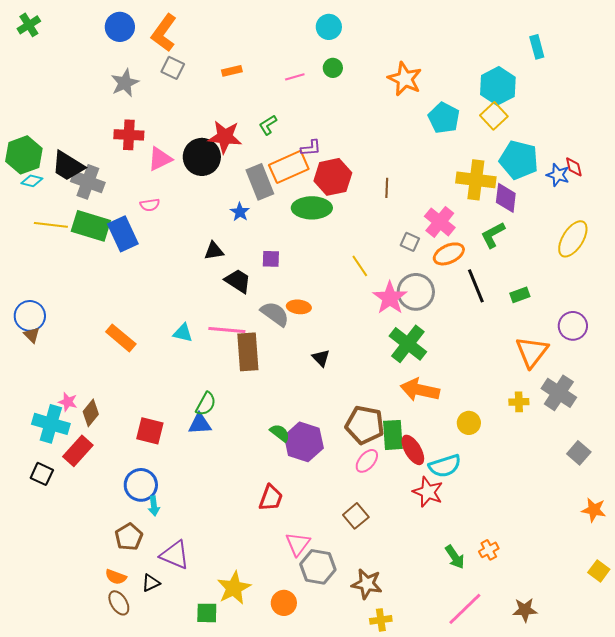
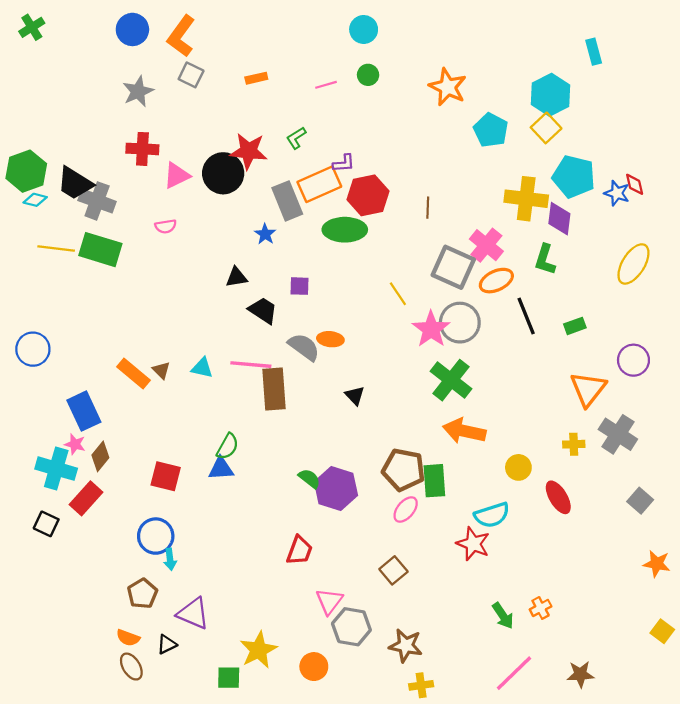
blue rectangle: (123, 234) -> (84, 411), moved
green L-shape: (493, 235) -> (545, 260), turned -44
gray square: (410, 242) -> (453, 267), size x2.0
brown triangle: (32, 335) -> (161, 370), moved
red ellipse: (413, 450) -> (558, 497), moved

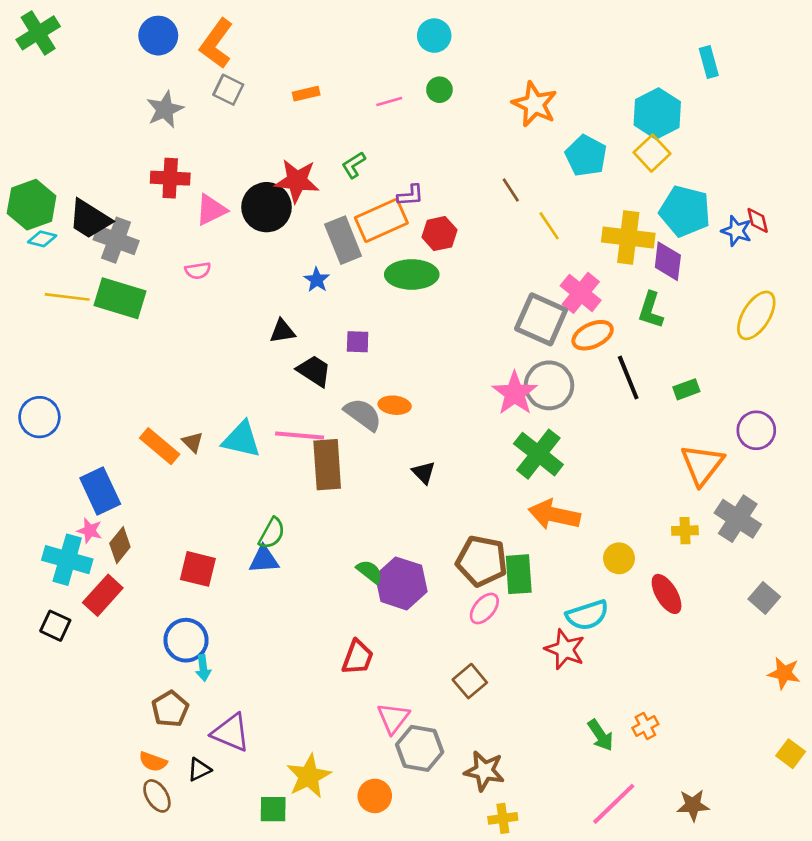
green cross: (32, 27) -> (38, 33), size x1.4
red hexagon: (368, 195) -> (439, 234), size x0.7
brown line: (428, 208) -> (511, 190), moved, turned -35
yellow line: (398, 294) -> (549, 226), moved
cyan triangle: (202, 368) -> (241, 440), size x1.5

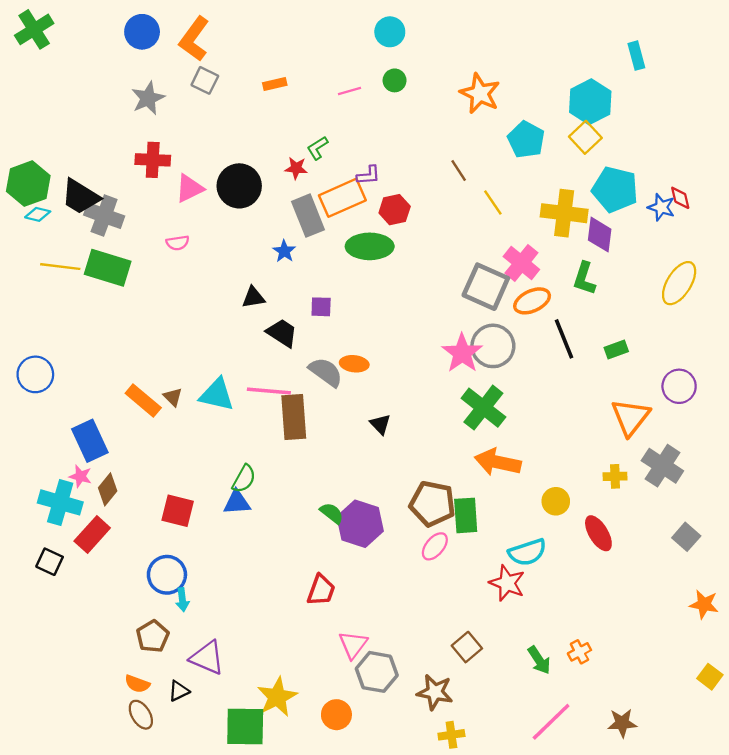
red star: (297, 181) -> (296, 168), moved, size x0.6
brown square: (470, 681) -> (467, 647), moved
green square: (273, 809) -> (245, 727), size x1.6

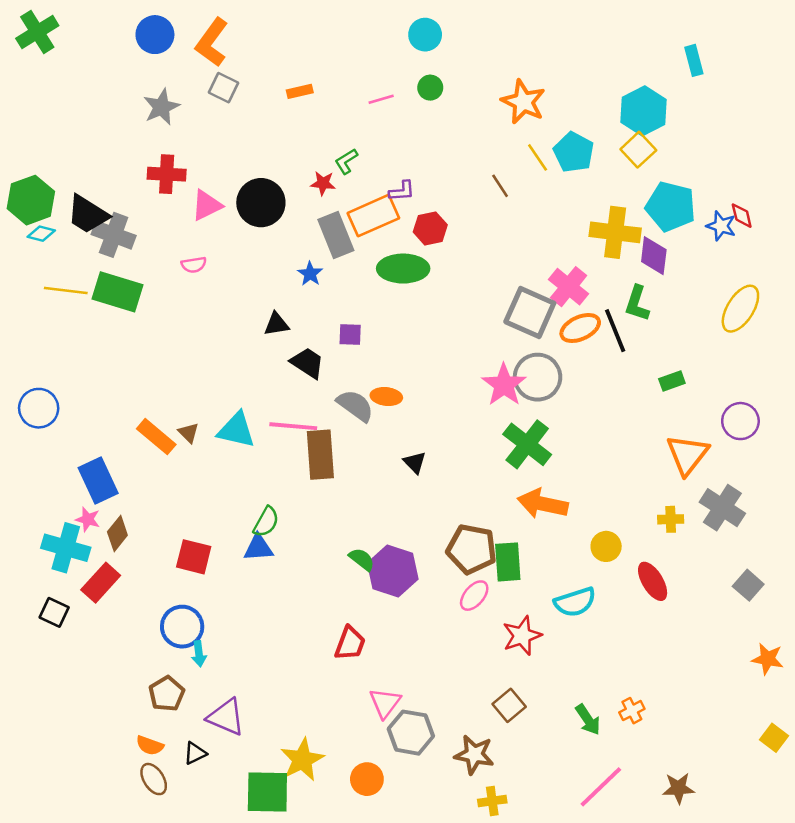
yellow line: (493, 203) -> (538, 157), moved
black line: (564, 339) -> (615, 331), moved
red star: (507, 583) -> (522, 636), moved, turned 30

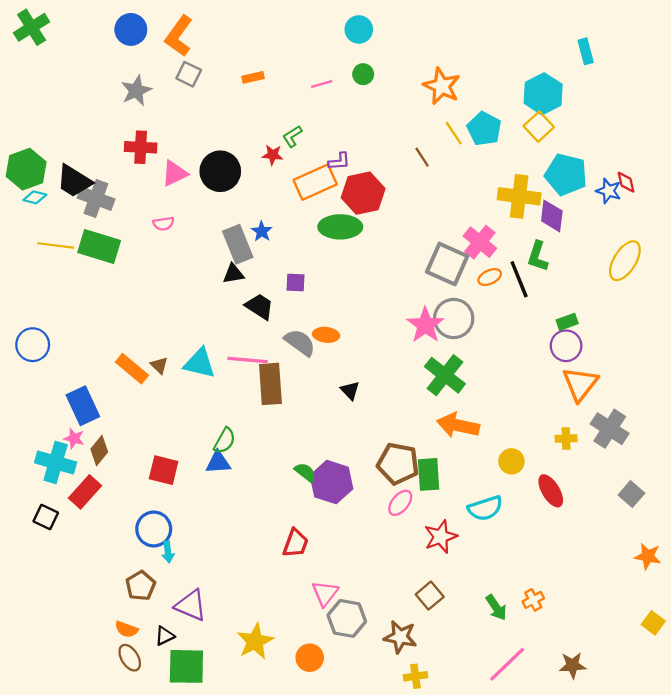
red hexagon: (430, 228) -> (363, 193), size x1.5
gray rectangle: (336, 235) -> (238, 244), moved
orange ellipse: (580, 328) -> (490, 277), size x0.7
purple circle: (740, 421) -> (566, 346), moved
green square: (267, 792) -> (186, 666), moved

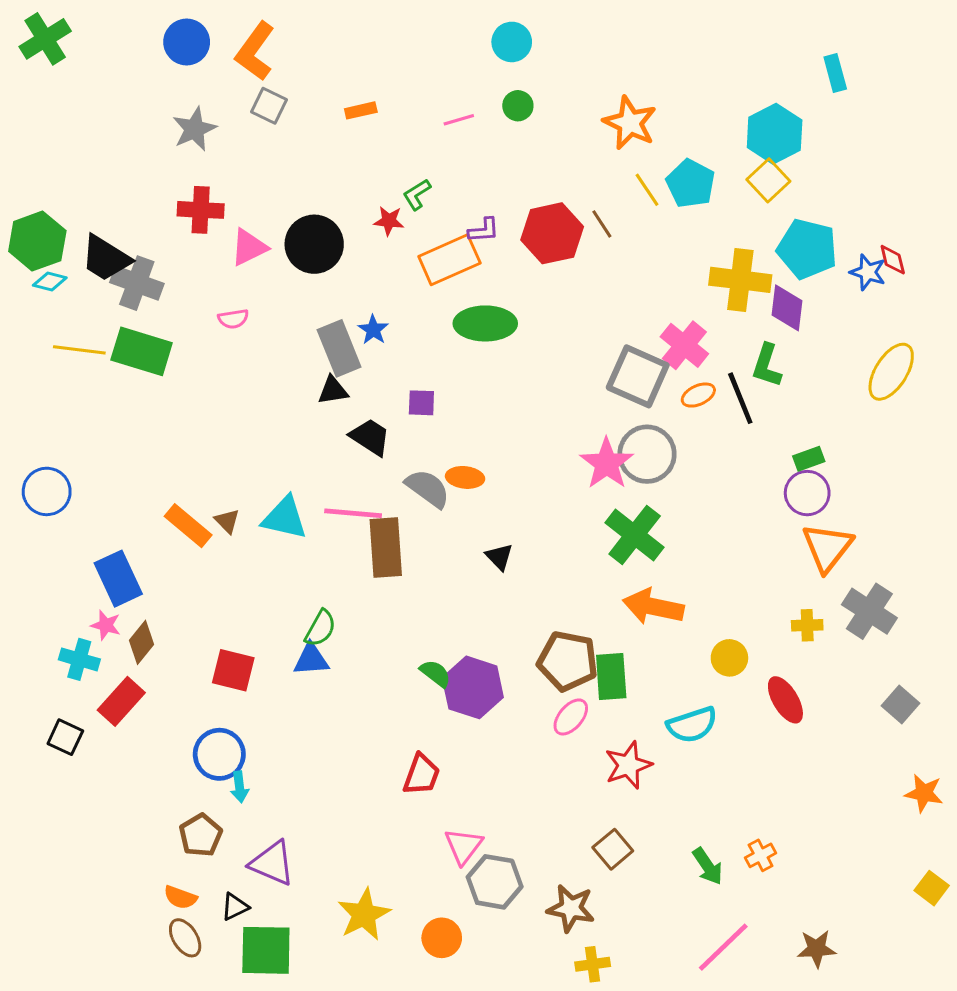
red hexagon: (363, 193) -> (552, 233), moved
cyan cross: (56, 462) -> (79, 659), size x0.7

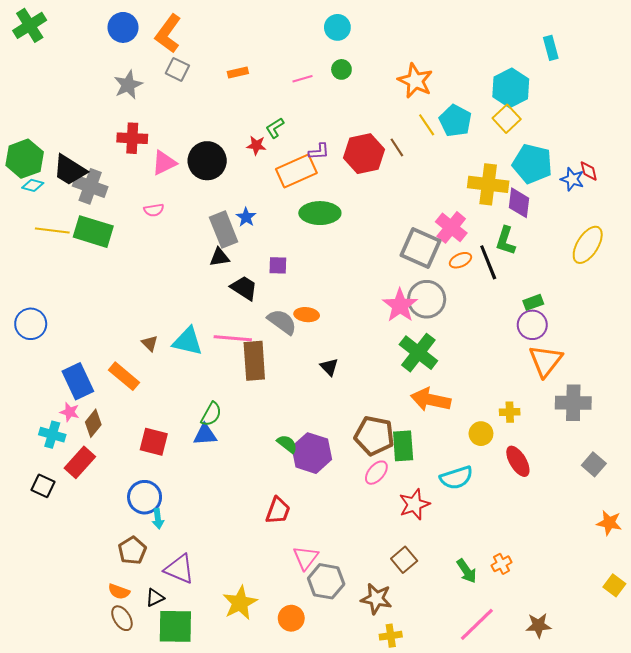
orange rectangle: (188, 526) -> (124, 376), moved
gray cross: (869, 611) -> (573, 403), turned -32
yellow cross: (807, 625) -> (510, 412), moved

